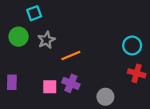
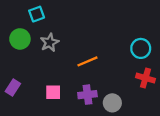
orange line: (71, 56) -> (87, 61), moved
purple rectangle: (12, 82) -> (13, 88), turned 32
purple cross: (71, 83) -> (87, 95), moved, turned -30

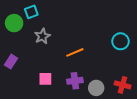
green circle: (20, 39) -> (14, 23), moved
red cross: (145, 78) -> (123, 85), moved
purple rectangle: (13, 88) -> (11, 62), moved

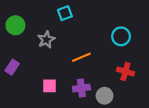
cyan square: (31, 12) -> (65, 13), moved
cyan circle: (120, 41) -> (121, 36), moved
red cross: (123, 85) -> (125, 72), moved

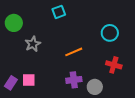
gray star: (46, 40) -> (33, 44), moved
purple rectangle: (12, 67) -> (11, 83), moved
pink square: (50, 86) -> (29, 80), moved

